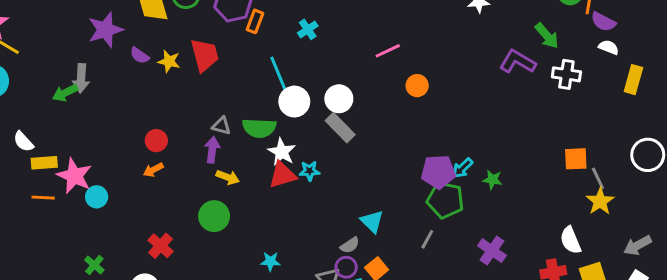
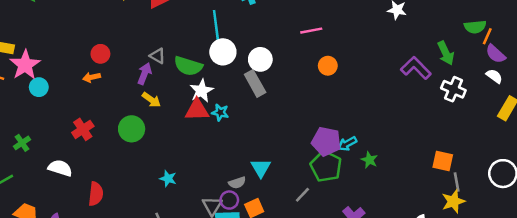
red cross: (160, 246) -> (83, 129), moved

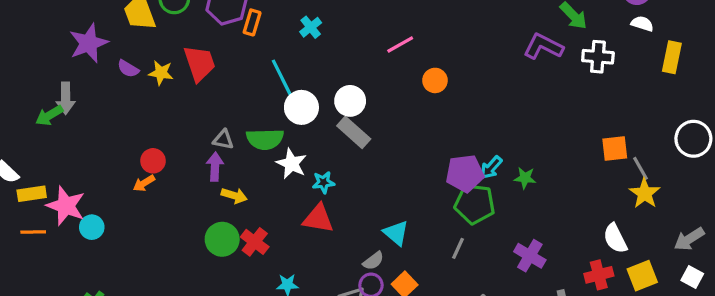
orange arrow: (92, 77) -> (144, 183), moved
red triangle: (197, 110) -> (318, 219), moved, turned 30
red cross: (83, 129) -> (255, 242), moved

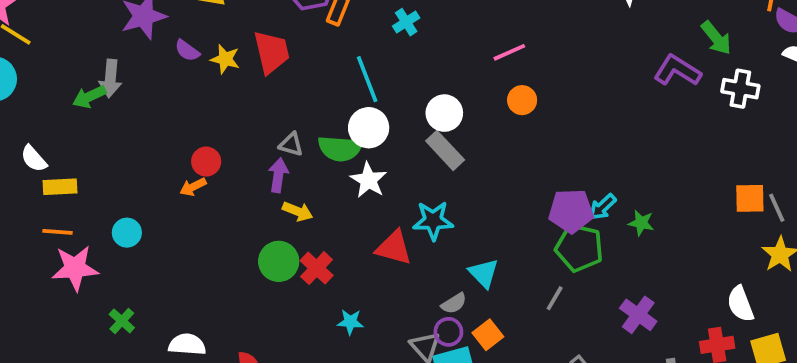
orange circle: (435, 80) -> (522, 100), moved
white circle: (301, 107) -> (369, 128), moved
gray line: (641, 168) -> (777, 208), moved
cyan star: (323, 182) -> (433, 221), moved, size x1.5
pink star: (66, 206) -> (75, 268), moved, turned -30

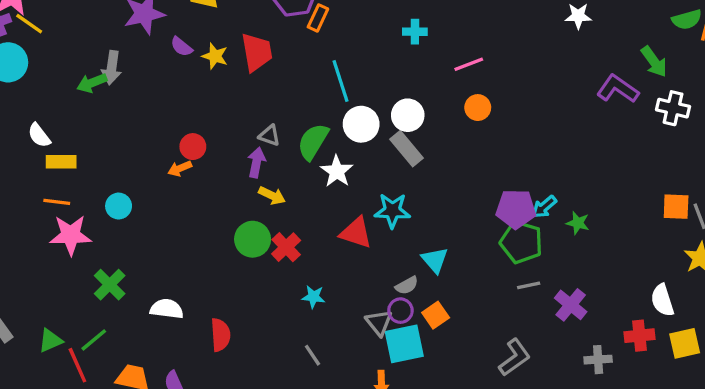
cyan cross: (406, 22) -> (415, 32), moved, turned 30
white circle: (369, 128) -> (361, 124), moved
green semicircle: (340, 148) -> (313, 142), turned 114
gray line: (555, 298) -> (529, 285), moved, turned 45
green cross: (122, 321) -> (110, 285), size x1.4

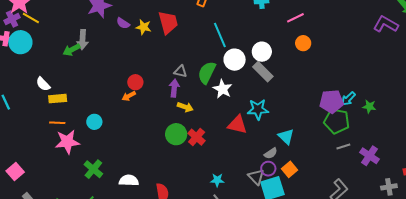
cyan star: (313, 297) -> (217, 180), moved

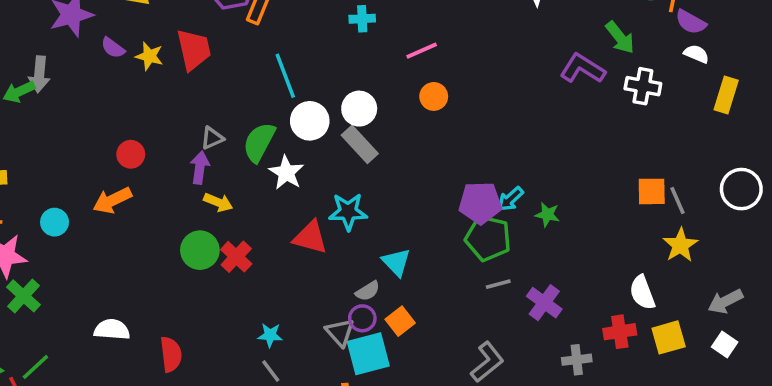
gray triangle: (180, 71) -> (212, 138), turned -40
orange arrow: (129, 96) -> (112, 200), moved, size x1.5
green cross: (93, 169) -> (24, 296), moved

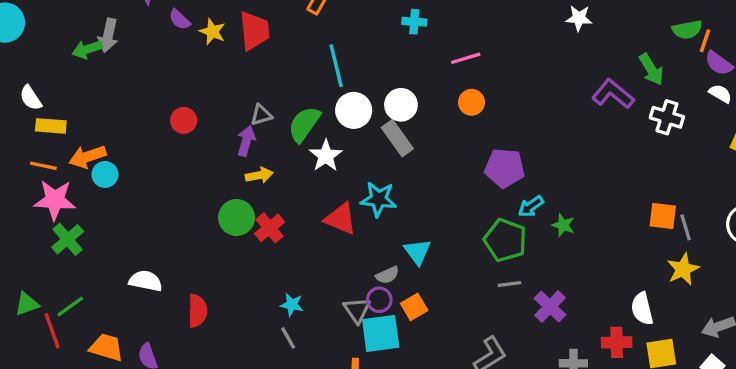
orange arrow: (112, 200) -> (88, 157), moved
yellow arrow: (218, 202) -> (259, 175), turned -40
purple pentagon: (480, 203) -> (505, 168), moved

